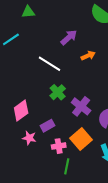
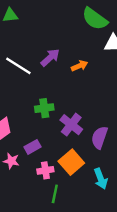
purple arrow: (69, 37) -> (50, 58), moved
white line: (50, 64) -> (18, 66), moved
green cross: (58, 92) -> (44, 108), turned 35

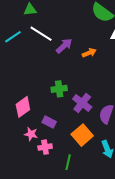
white line: (18, 66) -> (41, 34), moved
purple rectangle: (32, 147) -> (49, 122), turned 56
pink cross: (45, 170) -> (45, 147), moved

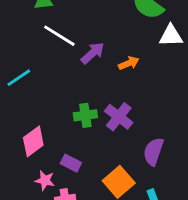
cyan line: (13, 37) -> (19, 78), moved
purple cross: (82, 103) -> (119, 117), moved

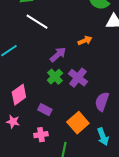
purple arrow: (93, 53) -> (58, 55), moved
green cross: (85, 115) -> (55, 77), turned -35
pink star: (45, 180) -> (13, 122), moved

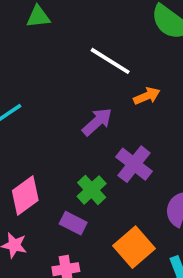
white line: (37, 22) -> (110, 61), moved
green cross: (55, 77) -> (92, 190), moved

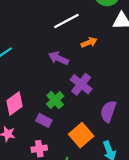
white line: (110, 61) -> (66, 21), turned -60
purple arrow: (97, 122) -> (58, 58), turned -114

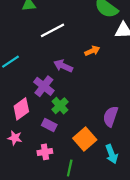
white line: (66, 21) -> (52, 30), moved
purple cross: (81, 84) -> (44, 86), moved

